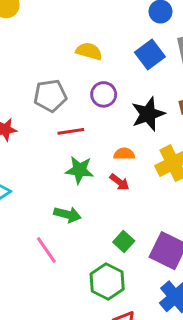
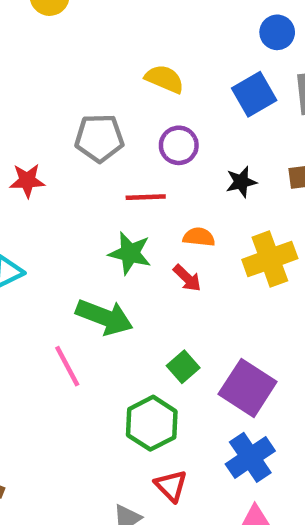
black star: (148, 114) -> (241, 182), size x0.6
red line: (71, 131) -> (146, 197), moved
green arrow: (67, 214) -> (104, 317), size x1.4

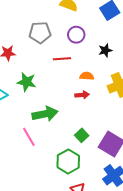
green star: (130, 253) -> (27, 82), moved
red arrow: (187, 278) -> (82, 95), turned -48
green arrow: (104, 317) -> (45, 114), turned -30

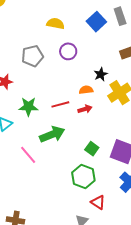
black star: (105, 50) -> (101, 74), moved
red line: (62, 59) -> (60, 104), moved
pink line: (29, 137) -> (28, 155), moved

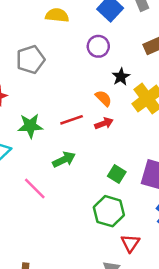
purple circle: (68, 51) -> (98, 46), moved
orange semicircle: (86, 90) -> (103, 98), turned 56
green arrow: (52, 134) -> (64, 160), size x0.7
red triangle: (98, 202) -> (130, 243), turned 35

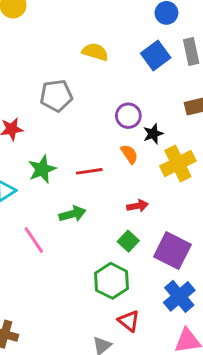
purple circle: (98, 46) -> (128, 116), moved
red arrow: (104, 123) -> (138, 206), moved
green star: (30, 126) -> (42, 169), turned -30
red triangle: (130, 243) -> (129, 321), turned -36

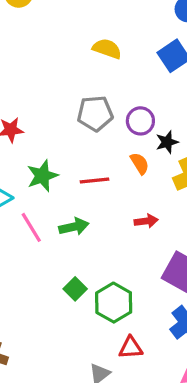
gray pentagon: (56, 96) -> (95, 113), moved
pink line: (34, 240) -> (31, 227), moved
green square: (128, 241) -> (75, 289), moved
red triangle: (129, 321) -> (131, 348), turned -45

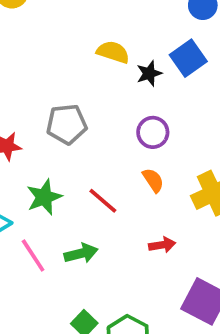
gray pentagon: (95, 113) -> (67, 124), moved
black star: (167, 142) -> (149, 73), moved
red line: (94, 180) -> (103, 201), turned 48

